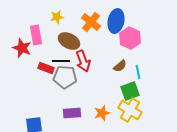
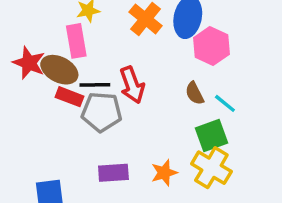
pink rectangle: (36, 35) -> (76, 41), moved
brown ellipse: (69, 41) -> (59, 70), moved
brown semicircle: (120, 66) -> (195, 93), turned 104
cyan line: (138, 72) -> (225, 103), turned -40

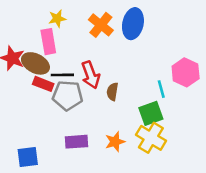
pink hexagon: (211, 46) -> (186, 72), moved
brown semicircle: (195, 93) -> (112, 92), moved, turned 36
cyan line: (225, 103) -> (161, 89), turned 36

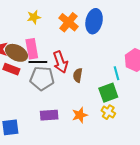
pink rectangle: (48, 42) -> (32, 49), moved
red rectangle: (43, 84) -> (11, 69), moved
yellow cross: (151, 138) -> (108, 112), size x0.6

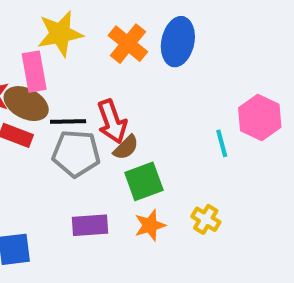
yellow star: (34, 17) -> (60, 34), size x1.6
pink rectangle: (32, 49) -> (34, 72), moved
brown semicircle: (78, 75) -> (126, 147), moved, turned -144
green square: (108, 93) -> (144, 181), moved

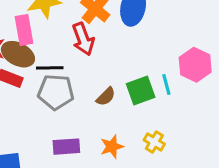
red arrow: (112, 121) -> (83, 39), moved
brown semicircle: (126, 147) -> (106, 97), moved
green square: (144, 181) -> (141, 91), moved

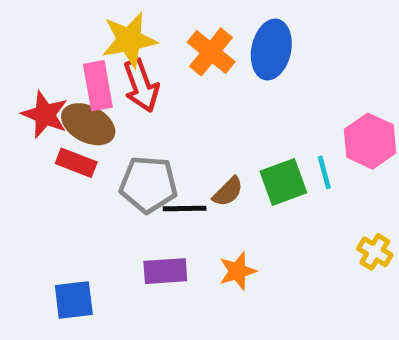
red arrow: (83, 39) -> (141, 86), moved
black line: (50, 68) -> (185, 208), moved
yellow cross: (154, 142) -> (375, 252), moved

